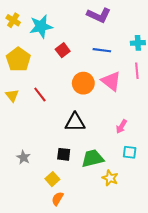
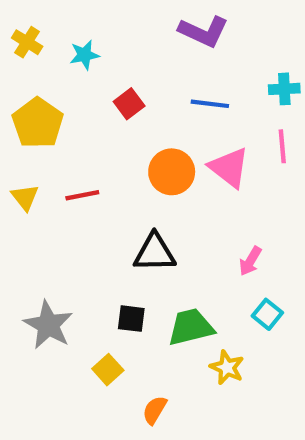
cyan star: (41, 26) -> (84, 55), size x0.6
red line: (40, 94) -> (82, 195), turned -63
cyan square: (130, 152) -> (267, 314), turned 32
gray star: (23, 157) -> (48, 325), size x1.6
orange semicircle: (58, 199) -> (155, 410), moved

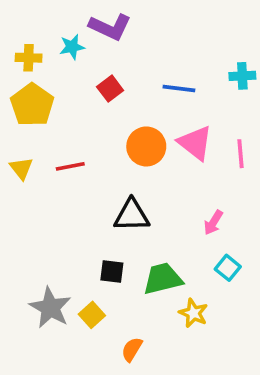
purple L-shape: (204, 31) -> (110, 27), moved
yellow cross: (27, 42) -> (29, 58), moved, turned -30
pink line: (282, 146) -> (240, 154), moved
gray star: (48, 325) -> (50, 308), moved

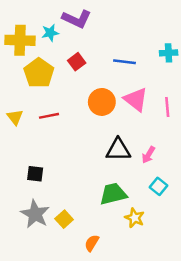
yellow cross: (29, 58) -> (20, 40), size x1.6
yellow pentagon: (32, 105) -> (39, 73), moved
black triangle: (132, 215) -> (118, 150), moved
black square: (112, 271) -> (35, 174), moved

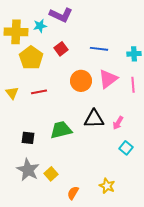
cyan cross: (169, 53) -> (134, 54), moved
pink triangle: (136, 99) -> (108, 79), turned 45
green trapezoid: (113, 194) -> (61, 130), moved
yellow star: (135, 218) -> (107, 186), moved

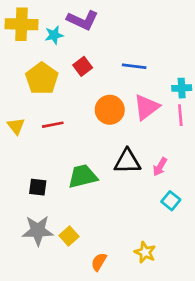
yellow cross: (16, 32) -> (21, 24), moved
cyan cross: (134, 54) -> (182, 88), moved
gray star: (28, 170) -> (38, 231), turned -30

